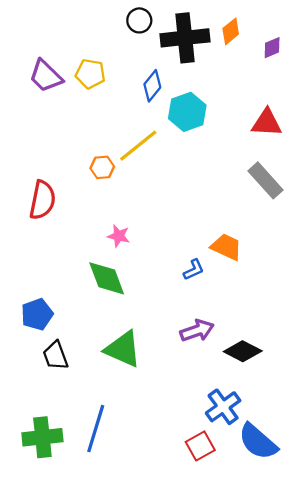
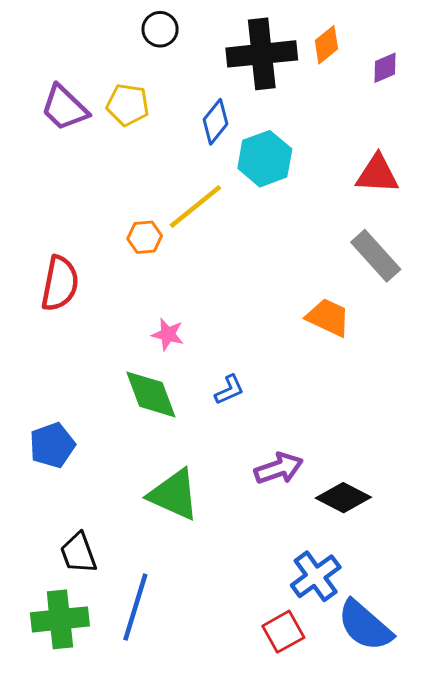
black circle: (139, 20) -> (160, 29), moved
orange trapezoid: (226, 247) -> (328, 317), moved
blue L-shape: (194, 270) -> (229, 390), moved
black trapezoid: (56, 356) -> (78, 553), moved

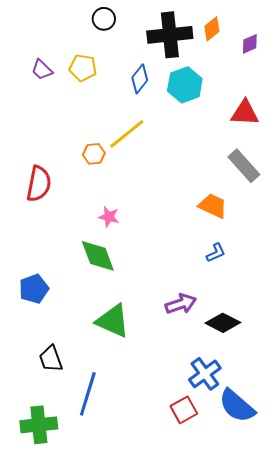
purple trapezoid: (65, 108) -> (42, 70), size x0.7
cyan hexagon: (265, 159) -> (185, 85), moved
blue L-shape: (229, 390) -> (216, 253), moved
green cross: (60, 619) -> (39, 425), moved

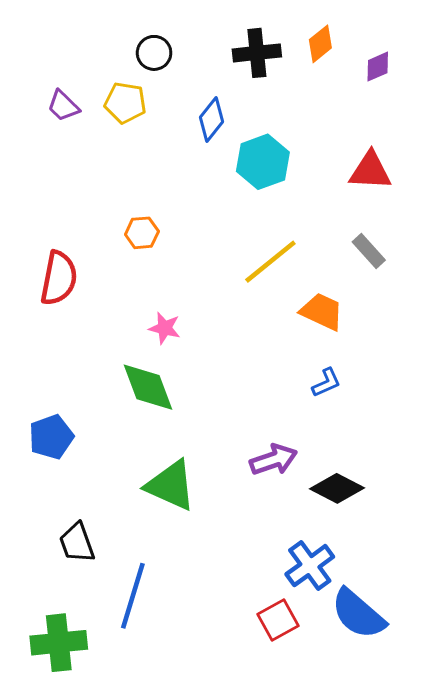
black circle: (104, 19) -> (154, 53), moved
black cross: (170, 35) -> (257, 53), size x0.7
cyan hexagon: (185, 85) -> (263, 162), moved
yellow line: (127, 134) -> (270, 262), moved
gray rectangle: (244, 166) -> (369, 251), size x0.7

